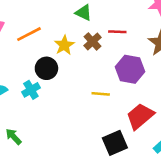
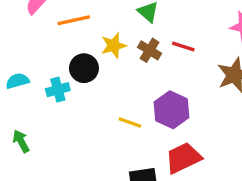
brown cross: (93, 41) -> (150, 50), turned -30
purple hexagon: (130, 69) -> (171, 110), moved
yellow line: (101, 94) -> (130, 122), moved

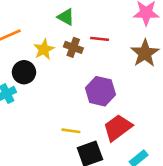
yellow line: (130, 122) -> (71, 131), moved

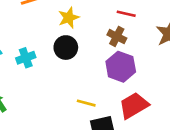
brown cross: (73, 47) -> (117, 36), moved
black circle: (24, 72) -> (66, 48), moved

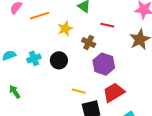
brown cross: (117, 36) -> (89, 42), moved
black circle: (66, 48) -> (59, 60), moved

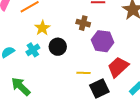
yellow star: (65, 29) -> (42, 28), moved
green arrow: (15, 92) -> (21, 87), size x1.5

